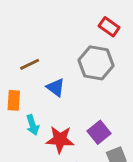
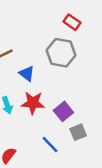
red star: (60, 139) -> (33, 103), moved

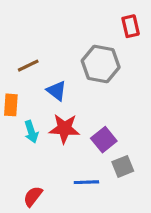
red rectangle: (72, 22) -> (131, 26), moved, turned 42
blue line: (50, 144) -> (86, 182), turned -48

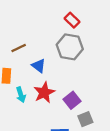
red rectangle: (131, 26) -> (72, 20), moved, turned -32
red star: (64, 129) -> (44, 92), turned -30

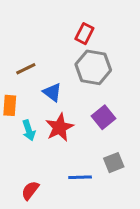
red rectangle: (72, 20) -> (84, 34), moved, turned 72
purple square: (72, 100) -> (104, 117), moved

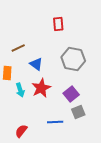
red rectangle: (84, 34) -> (58, 24), turned -32
gray hexagon: (93, 67) -> (73, 59), moved
purple square: (104, 117) -> (71, 94), moved

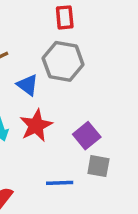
gray hexagon: (73, 59) -> (63, 61), moved
gray square: (78, 112) -> (98, 166), turned 32

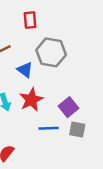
red rectangle: (65, 17) -> (30, 20), moved
blue line: (60, 183) -> (49, 128), moved

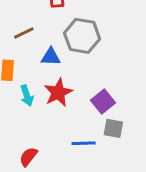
blue triangle: (25, 70) -> (51, 57), turned -35
blue line: (49, 128) -> (84, 143), moved

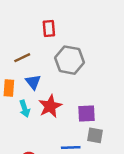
blue triangle: (51, 57) -> (33, 82), moved, turned 49
purple square: (103, 102) -> (87, 113), turned 36

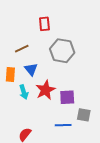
purple square: (87, 113) -> (67, 97), moved

